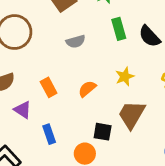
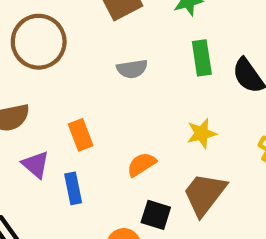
orange semicircle: (87, 89) -> (141, 164), moved
blue rectangle: (49, 134) -> (73, 188), moved

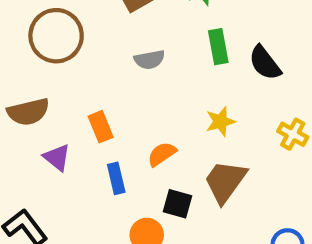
blue rectangle: (73, 188) -> (116, 178), moved

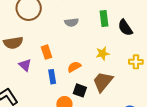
yellow cross: (293, 134) -> (136, 62), turned -32

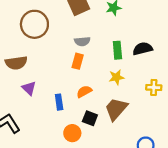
green rectangle: (104, 18) -> (117, 50), moved
black semicircle: (125, 28) -> (143, 49), turned 108
orange rectangle: (46, 52) -> (78, 61), moved, turned 32

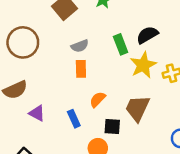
yellow star: (116, 77) -> (143, 65), moved, size x1.5

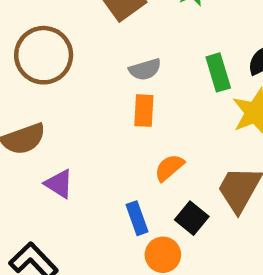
blue rectangle: (74, 119) -> (137, 218), moved
black square: (112, 127) -> (192, 218), turned 30

